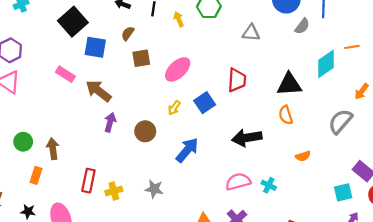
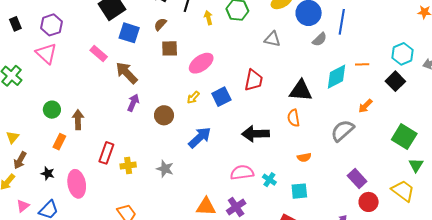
cyan square: (343, 192) -> (299, 191), moved

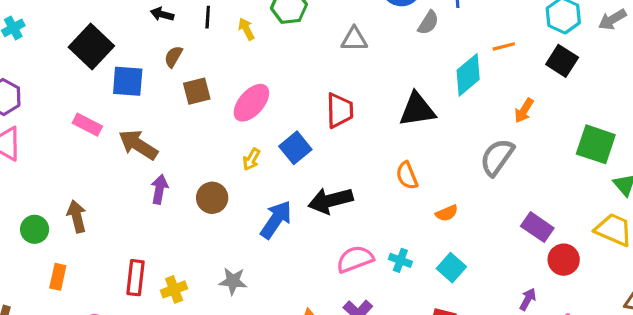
orange semicircle: (294, 118) -> (407, 176), moved
brown arrow: (78, 120) -> (77, 216), moved
black arrow: (256, 134) -> (330, 200), moved
cyan square: (299, 191) -> (451, 268), turned -30

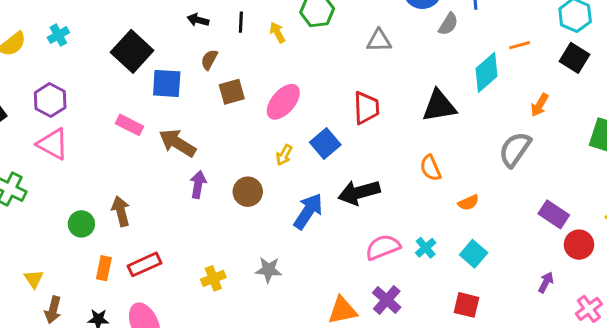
cyan cross: (400, 260) -> (426, 248), turned 30
red rectangle: (135, 278) -> (145, 264), moved, turned 60

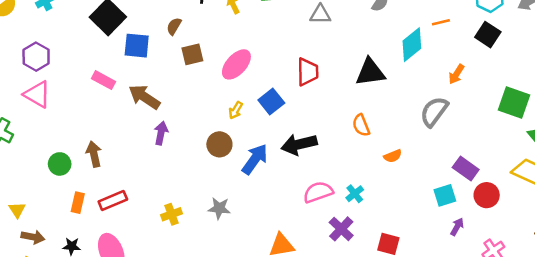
brown circle: (248, 192) -> (219, 144), moved
cyan square: (474, 254) -> (445, 195), moved, turned 30
purple cross: (387, 300) -> (341, 229), moved
brown arrow: (53, 310) -> (33, 237), turned -95

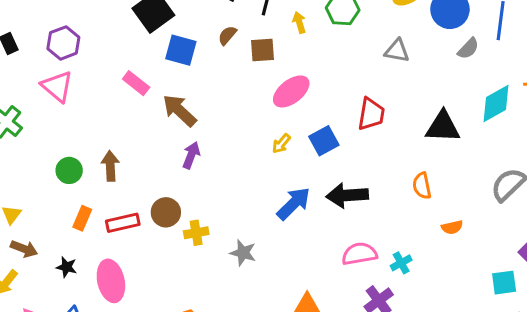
brown square: (192, 54) -> (262, 50), moved
brown circle: (219, 144) -> (166, 212), moved
yellow cross: (172, 214) -> (196, 233), moved

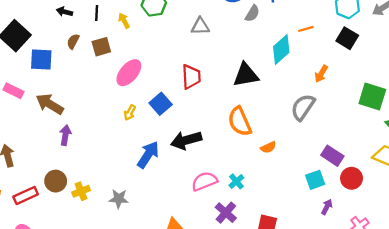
orange semicircle: (422, 186) -> (240, 122), size x1.5

